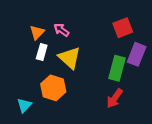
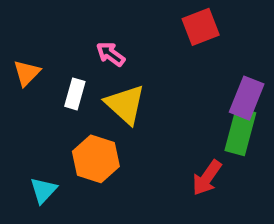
red square: (123, 28) -> (201, 27), moved
orange triangle: (37, 32) -> (27, 73), moved
green rectangle: (117, 68) -> (240, 132), moved

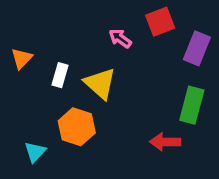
pink arrow: (111, 54) -> (120, 38), moved
purple rectangle: (247, 98) -> (197, 48), moved
red arrow: (207, 178) -> (165, 142), turned 56

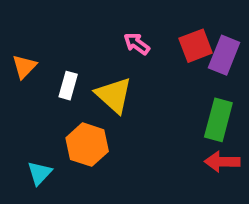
red square: (160, 22) -> (196, 46), moved
red arrow: (165, 142) -> (222, 162), moved

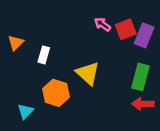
pink arrow: (137, 44) -> (102, 24), moved
yellow triangle: (114, 95) -> (88, 73), moved

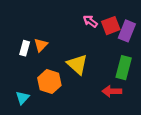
orange triangle: (16, 43) -> (41, 45), moved
white rectangle: (44, 55) -> (25, 48), moved
red arrow: (143, 104) -> (112, 91), moved

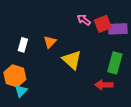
purple rectangle: (127, 31) -> (118, 29), turned 66
orange triangle: (41, 45) -> (50, 42), moved
orange hexagon: (49, 82) -> (15, 76), moved

